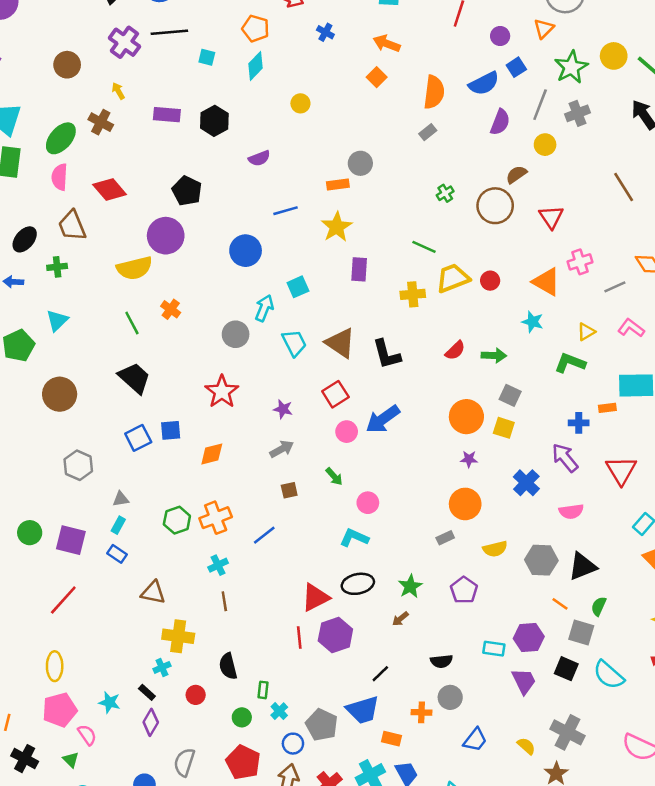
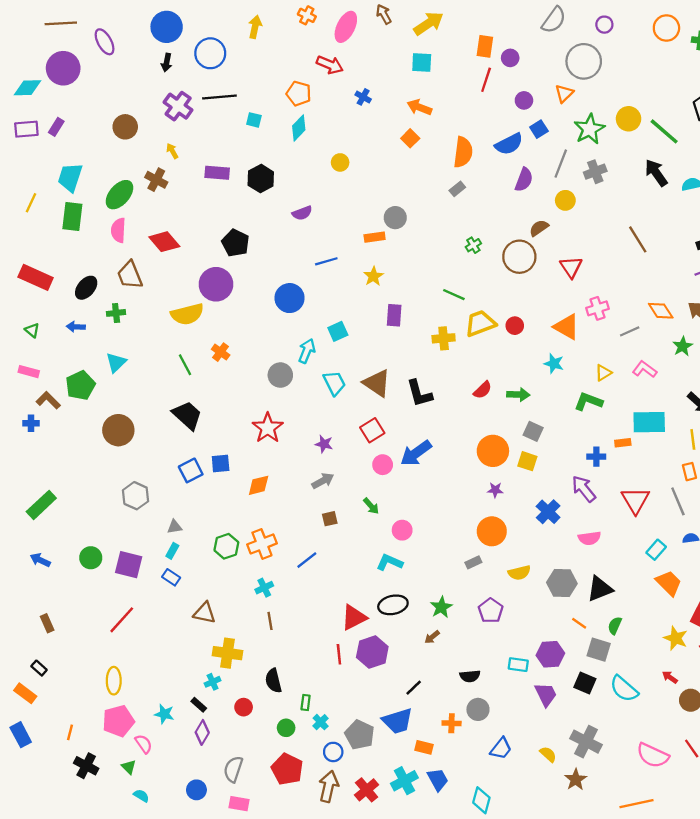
yellow star: (337, 227) -> (373, 276), size x0.7

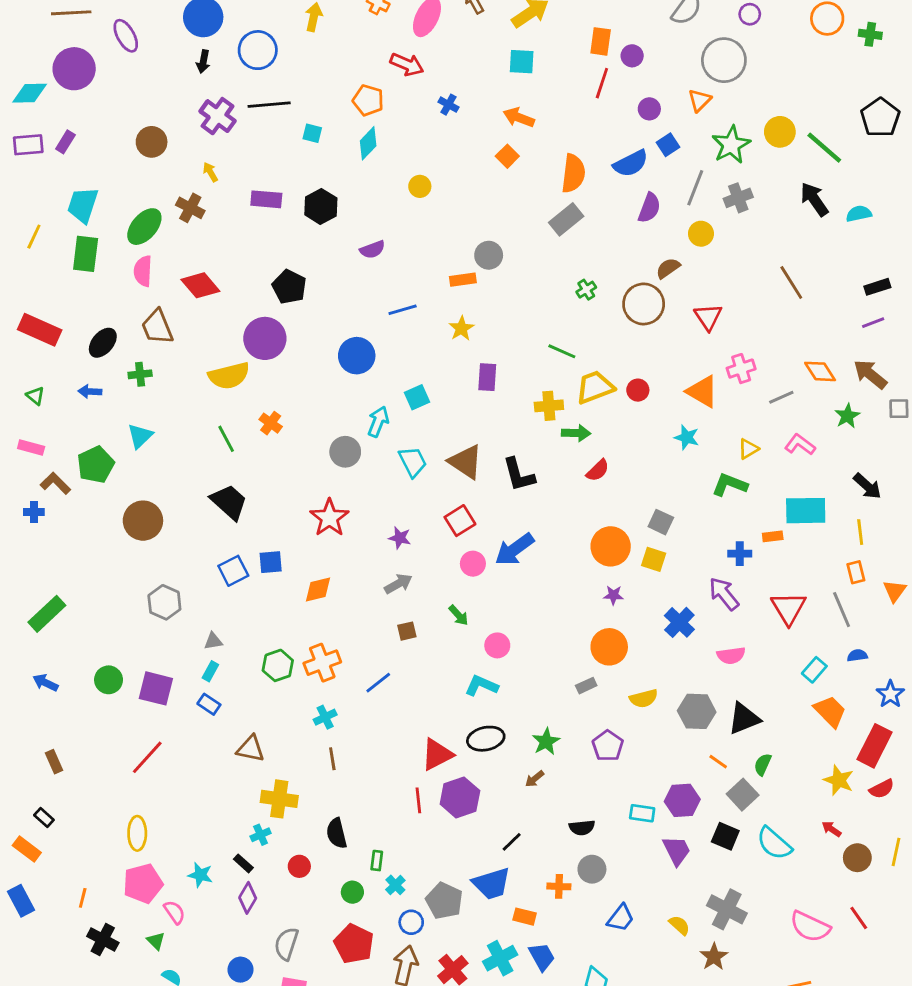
gray rectangle: (457, 189) -> (566, 219), size x1.6
green arrow: (518, 395) -> (576, 433), moved
gray square: (599, 650) -> (743, 795), turned 30

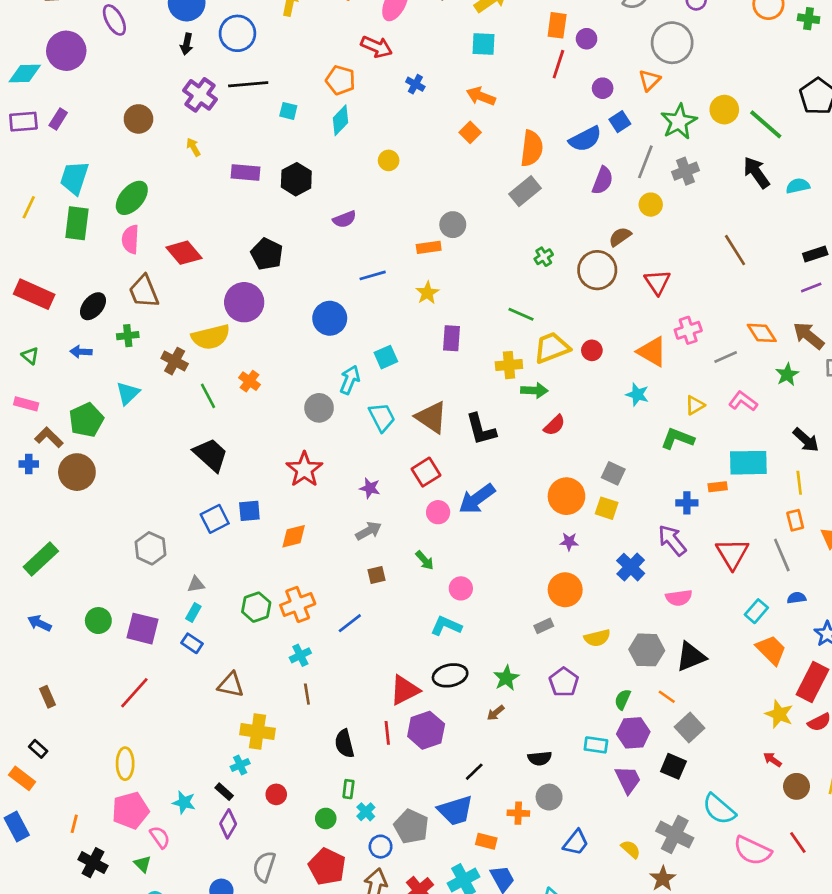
brown cross: (190, 208) -> (175, 361), moved
brown circle: (143, 521) -> (77, 472), moved
green semicircle: (763, 764) -> (623, 699), moved
black semicircle: (337, 833) -> (344, 744), moved
cyan semicircle: (774, 843) -> (719, 809), moved

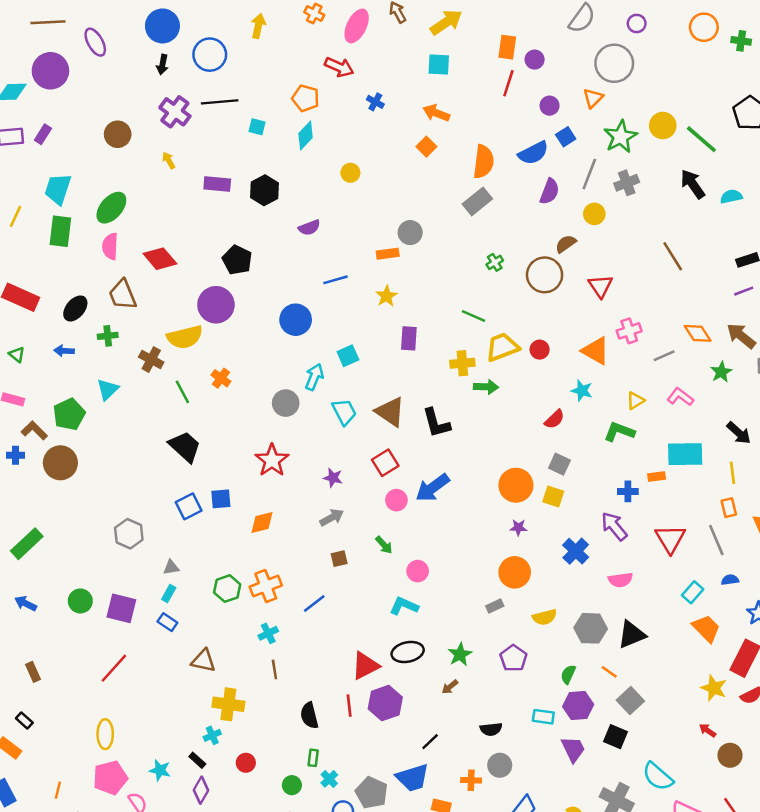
red semicircle: (554, 425) -> (554, 419), moved

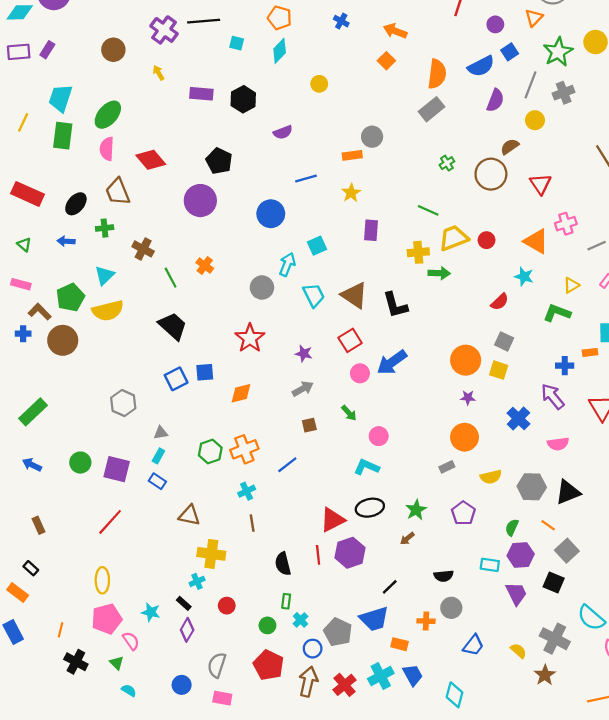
yellow semicircle: (185, 337) -> (108, 311), moved

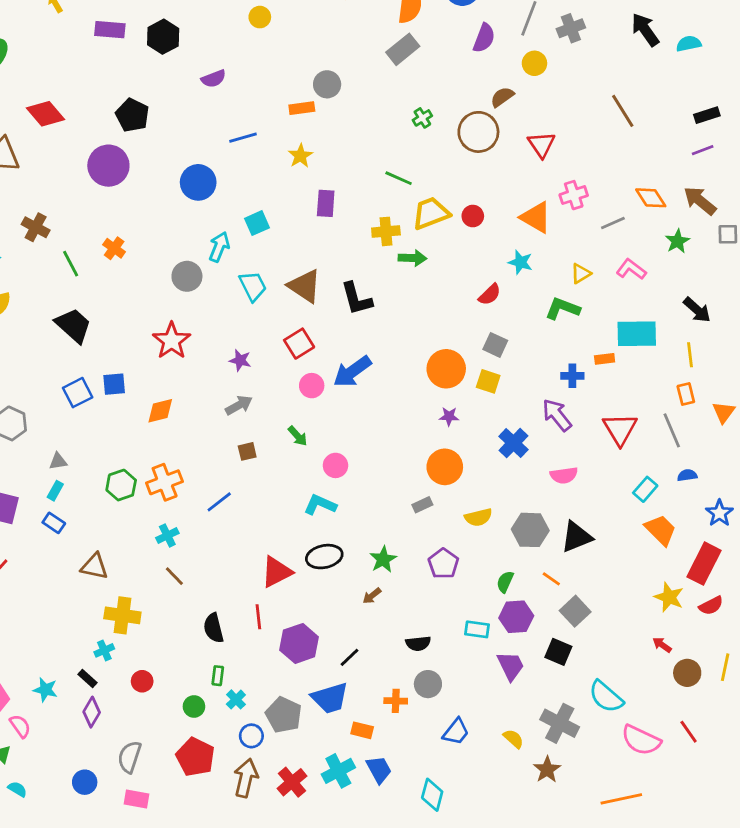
brown line: (252, 523) -> (174, 576), turned -35
purple hexagon: (350, 553) -> (299, 643), moved

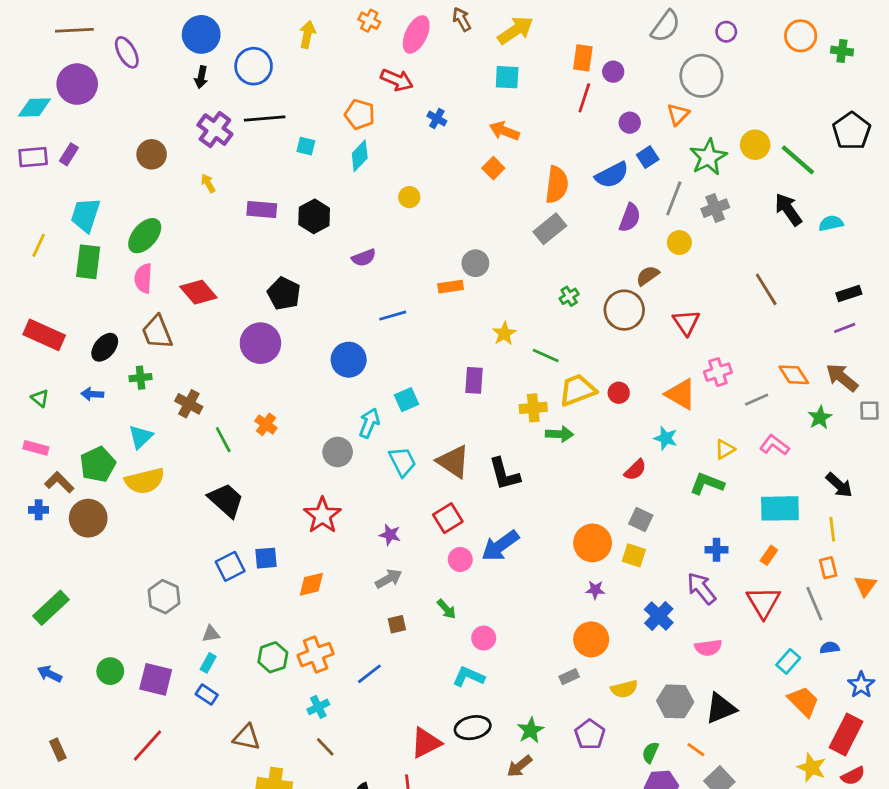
yellow star: (300, 156) -> (504, 333), moved
orange rectangle: (605, 359) -> (769, 555), moved, turned -48
brown arrow: (372, 596) -> (520, 766), size x1.4

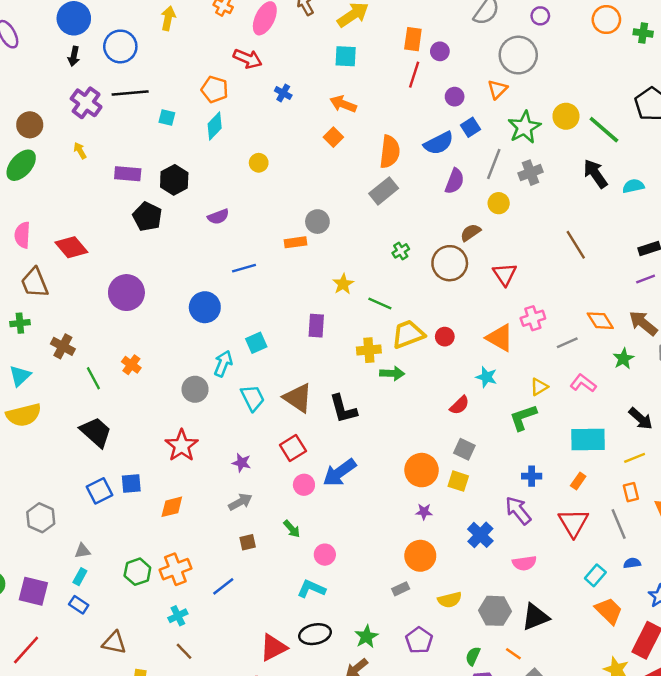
green ellipse: (145, 236) -> (21, 165), moved
black pentagon: (284, 294) -> (147, 217), moved
green L-shape: (707, 484) -> (523, 417), turned -40
yellow line: (832, 529) -> (635, 458), turned 75

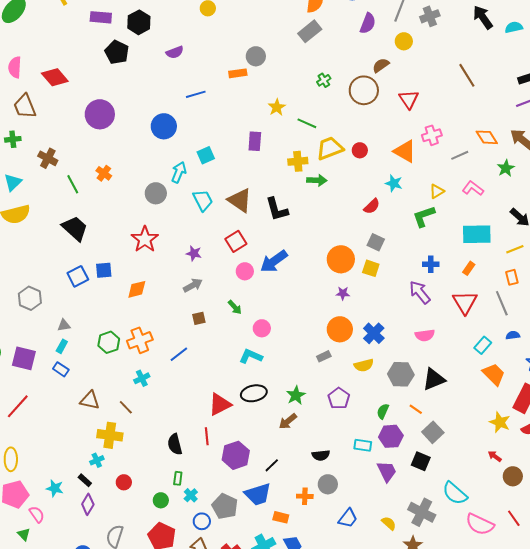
blue cross: (480, 535) -> (374, 333), moved
brown line: (184, 651) -> (126, 407), moved

